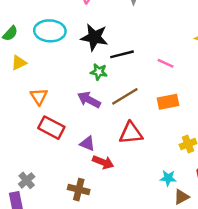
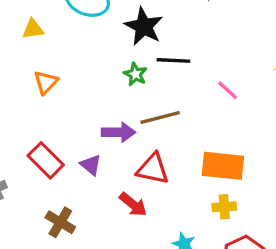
purple arrow: (89, 100) -> (118, 132), moved, turned 135
orange rectangle: (168, 102) -> (223, 166), moved, size x1.4
red rectangle: (51, 128) -> (46, 160), moved
red arrow: (103, 162) -> (133, 204), moved

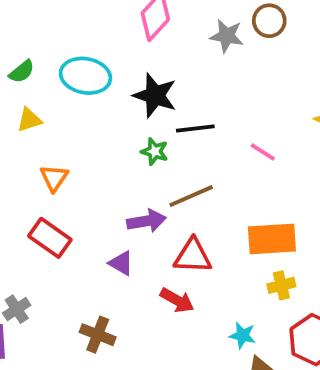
red rectangle: (46, 160) -> (50, 238), moved

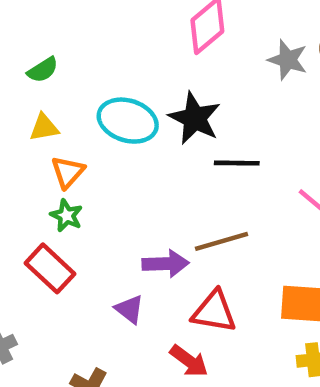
cyan ellipse: (85, 76) -> (128, 121), moved
green star: (155, 151) -> (66, 216), moved
orange triangle: (54, 178) -> (68, 172), moved

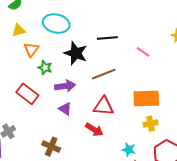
black star: (195, 118) -> (76, 53), moved
green star: (66, 216) -> (45, 68), moved
purple arrow: (166, 264) -> (65, 86), moved

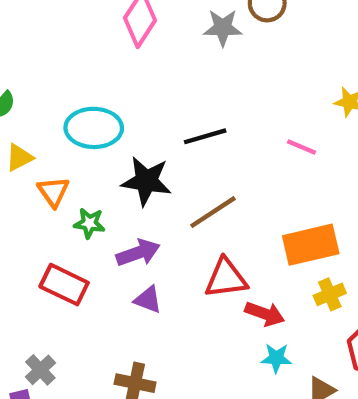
pink line: (143, 52) -> (302, 147), moved
red arrow: (94, 130) -> (265, 314), moved
cyan star: (129, 150) -> (276, 358), moved

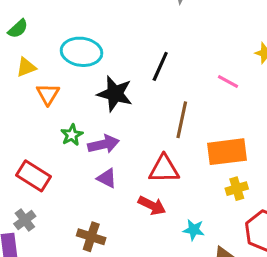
black line: (205, 136) -> (160, 66), turned -56
brown line: (213, 212) -> (182, 120), moved, turned -51
green star: (89, 223) -> (72, 135), moved, turned 30
red rectangle: (64, 285) -> (33, 176), moved
red arrow: (265, 314) -> (152, 206), moved

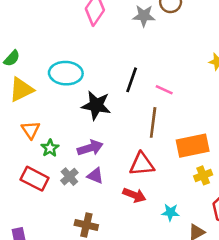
yellow triangle: (26, 67) -> (21, 90), size x1.5
pink line: (228, 82) -> (164, 90), moved
orange triangle: (48, 94) -> (31, 130), moved
green star: (72, 135) -> (50, 148), moved
gray cross: (25, 220) -> (69, 177), moved

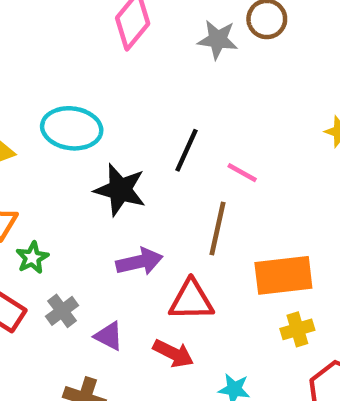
purple arrow: (90, 148) -> (139, 262), moved
purple triangle: (95, 176) -> (109, 336), moved

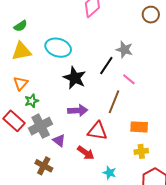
gray star: (218, 40) -> (124, 50), moved
orange rectangle: (283, 275) -> (139, 127), size x0.7
gray cross: (62, 311) -> (41, 126), size x1.6

